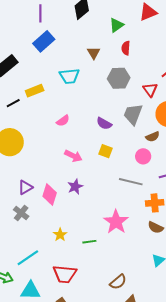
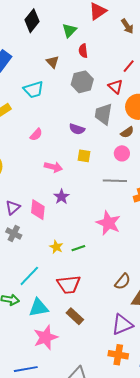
green line: (89, 242) -> (78, 248), moved

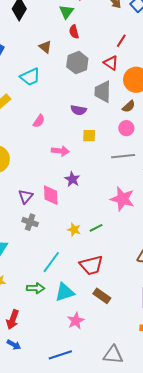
green triangle: (69, 30) -> (66, 12), moved
pink star: (46, 337) -> (76, 321), size x0.7

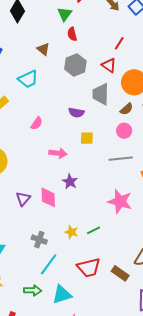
gray cross: (30, 222) -> (39, 240), moved
brown rectangle: (102, 296) -> (120, 273), moved

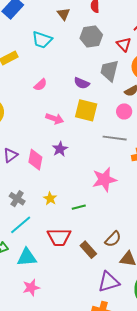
cyan trapezoid: (28, 79) -> (42, 40), turned 30
yellow square: (87, 138) -> (86, 110), size x1.6
pink star: (120, 201) -> (104, 179), turned 30
green line: (93, 230) -> (79, 207), moved

